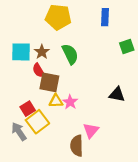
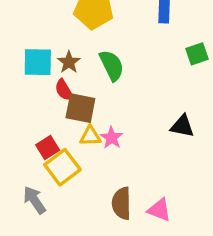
pink triangle: (91, 130) -> (159, 210), moved, turned -49
gray arrow: (19, 131) -> (34, 200), moved

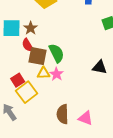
green semicircle: (112, 65) -> (57, 53), moved

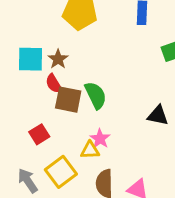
yellow triangle: (44, 73) -> (90, 150), moved
pink star: (57, 74) -> (100, 139), moved
yellow square: (27, 92) -> (61, 172), moved

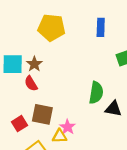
green semicircle: (96, 95) -> (96, 93), moved, turned 35
brown square: (68, 100) -> (42, 114), moved

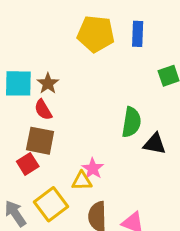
yellow pentagon: (52, 27) -> (96, 34), moved
brown square: (42, 114) -> (40, 141), moved

